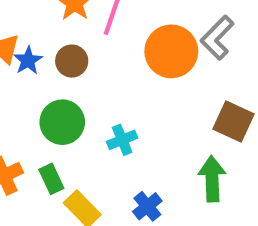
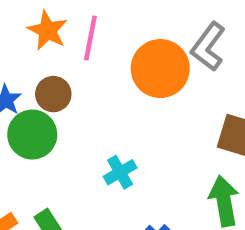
green circle: (62, 122) -> (32, 135), moved

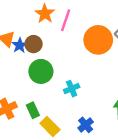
brown circle: (53, 94) -> (34, 44), moved
green circle: (32, 135) -> (41, 71), moved

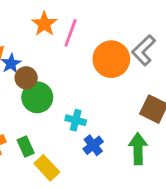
brown circle: (34, 44) -> (26, 78), moved
cyan cross: (72, 89) -> (76, 120), turned 35
blue cross: (86, 125) -> (93, 145), moved

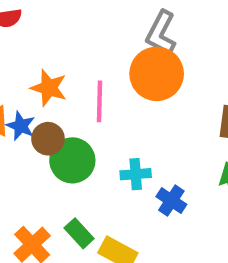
orange star: (44, 24) -> (49, 88), moved
pink line: (71, 33) -> (99, 101), moved
gray L-shape: (144, 50) -> (161, 33), moved

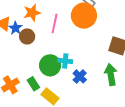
orange star: (49, 88) -> (32, 13), turned 30
green circle: (72, 160) -> (50, 65), moved

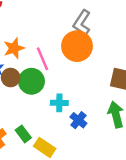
pink line: (55, 23) -> (42, 59), turned -30
green circle: (50, 65) -> (31, 81), moved

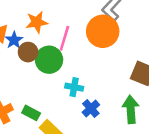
pink line: (42, 59) -> (64, 38), turned 30
green rectangle: (23, 134) -> (31, 113), turned -35

